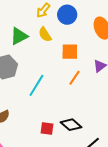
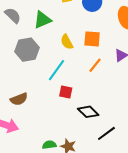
yellow semicircle: (45, 34) -> (67, 42), moved
red square: (47, 128) -> (66, 92), moved

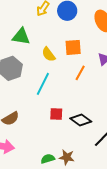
green triangle: (43, 20) -> (21, 36), turned 42
red square: (66, 92) -> (56, 114), moved

